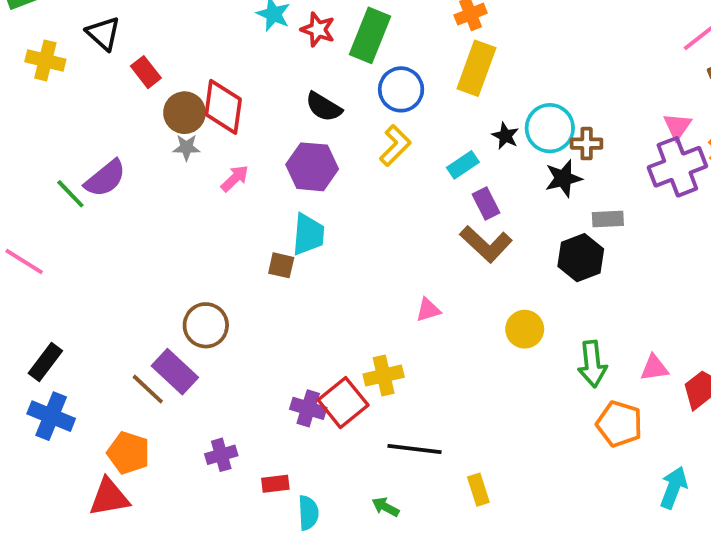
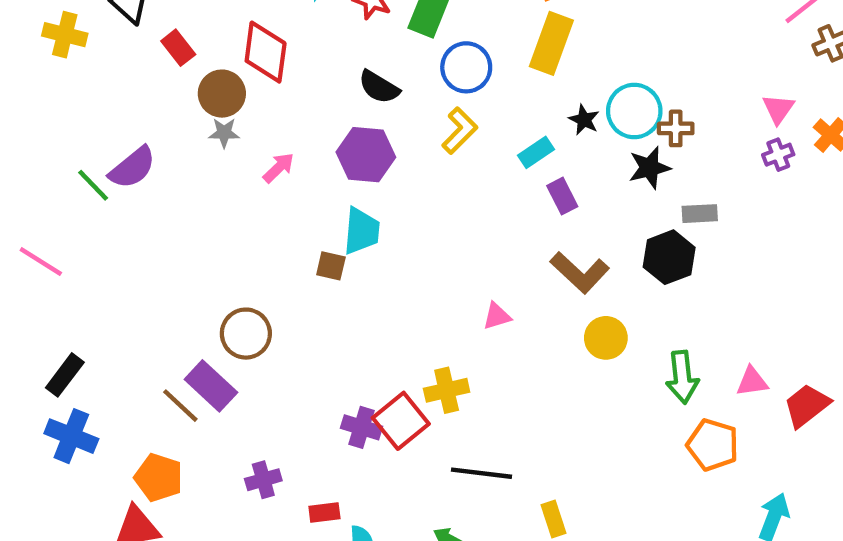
red diamond: (223, 107) -> (266, 52), moved
purple cross: (677, 167) -> (778, 155), size x0.5
brown L-shape: (486, 244) -> (580, 272), moved

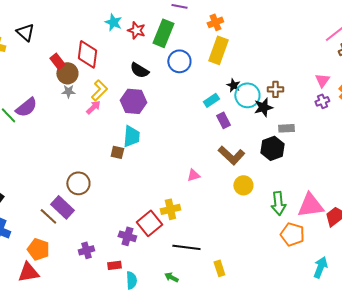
red rectangle: (178, 48) -> (57, 61), moved
cyan circle: (634, 111) -> (247, 95), moved
yellow L-shape: (460, 131) -> (99, 90), moved
pink triangle: (752, 382) -> (310, 205), size x1.8
purple cross: (362, 427) -> (127, 236), moved

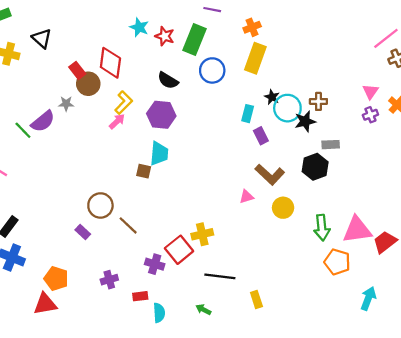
gray star: (68, 91) -> (66, 104), moved
cyan rectangle: (211, 100) -> (248, 114), turned -42
pink triangle: (193, 175) -> (247, 197), moved
purple rectangle: (62, 207) -> (83, 232), size x0.6
brown line: (48, 216) -> (128, 225), moved

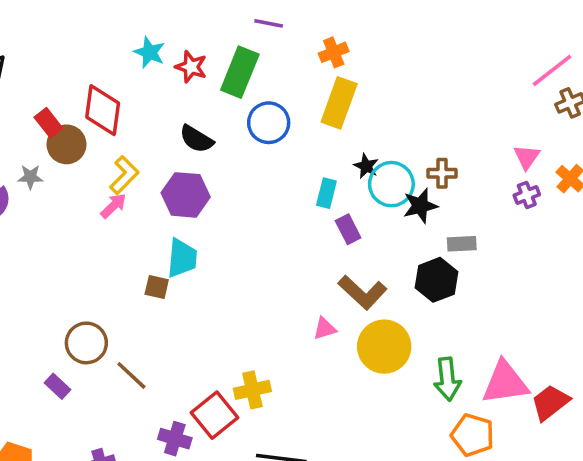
yellow circle: (283, 208) -> (384, 347), size x1.5

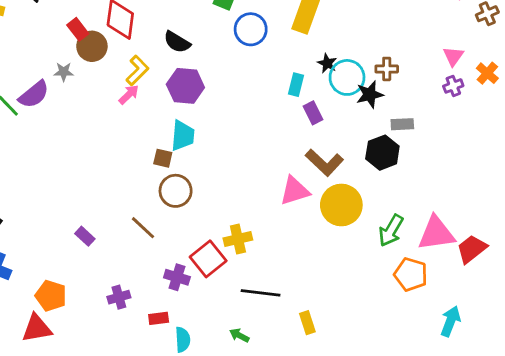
black semicircle: (196, 139) -> (177, 42), moved
pink triangle: (325, 329) -> (295, 191), size x1.6
brown circle: (86, 343) -> (176, 191), moved
green arrow: (447, 379) -> (391, 230), turned 36

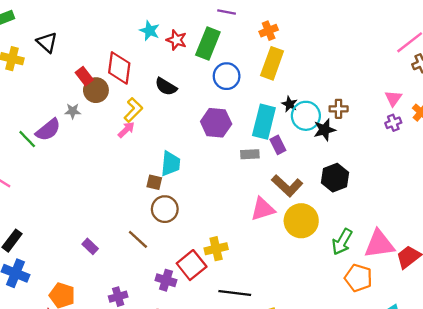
cyan rectangle: (296, 85) -> (264, 122), size x1.8
purple hexagon: (185, 86) -> (216, 123), moved
gray rectangle: (402, 124) -> (250, 154), moved

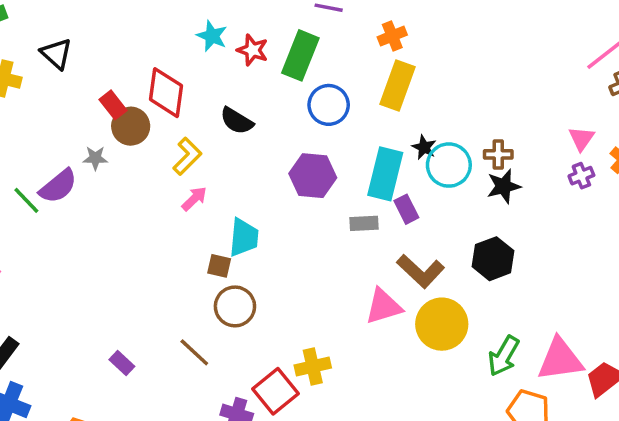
pink arrow: (126, 130) -> (194, 199), moved
black star: (325, 130) -> (504, 186), moved

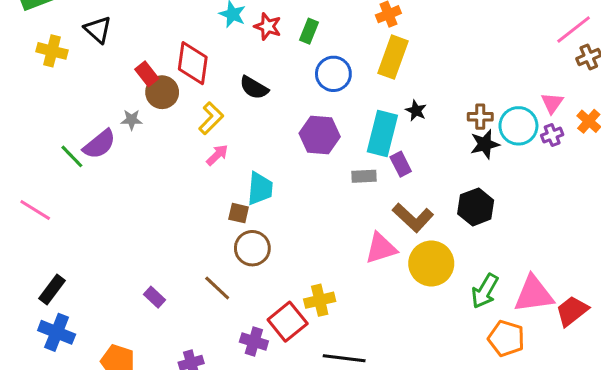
green rectangle: (300, 55) -> (309, 31), size x0.6
cyan circle: (449, 165) -> (518, 126), moved

